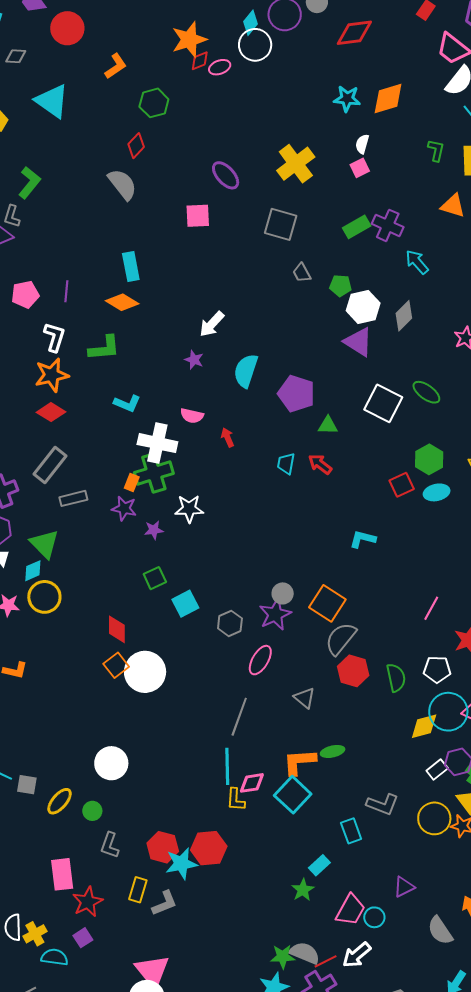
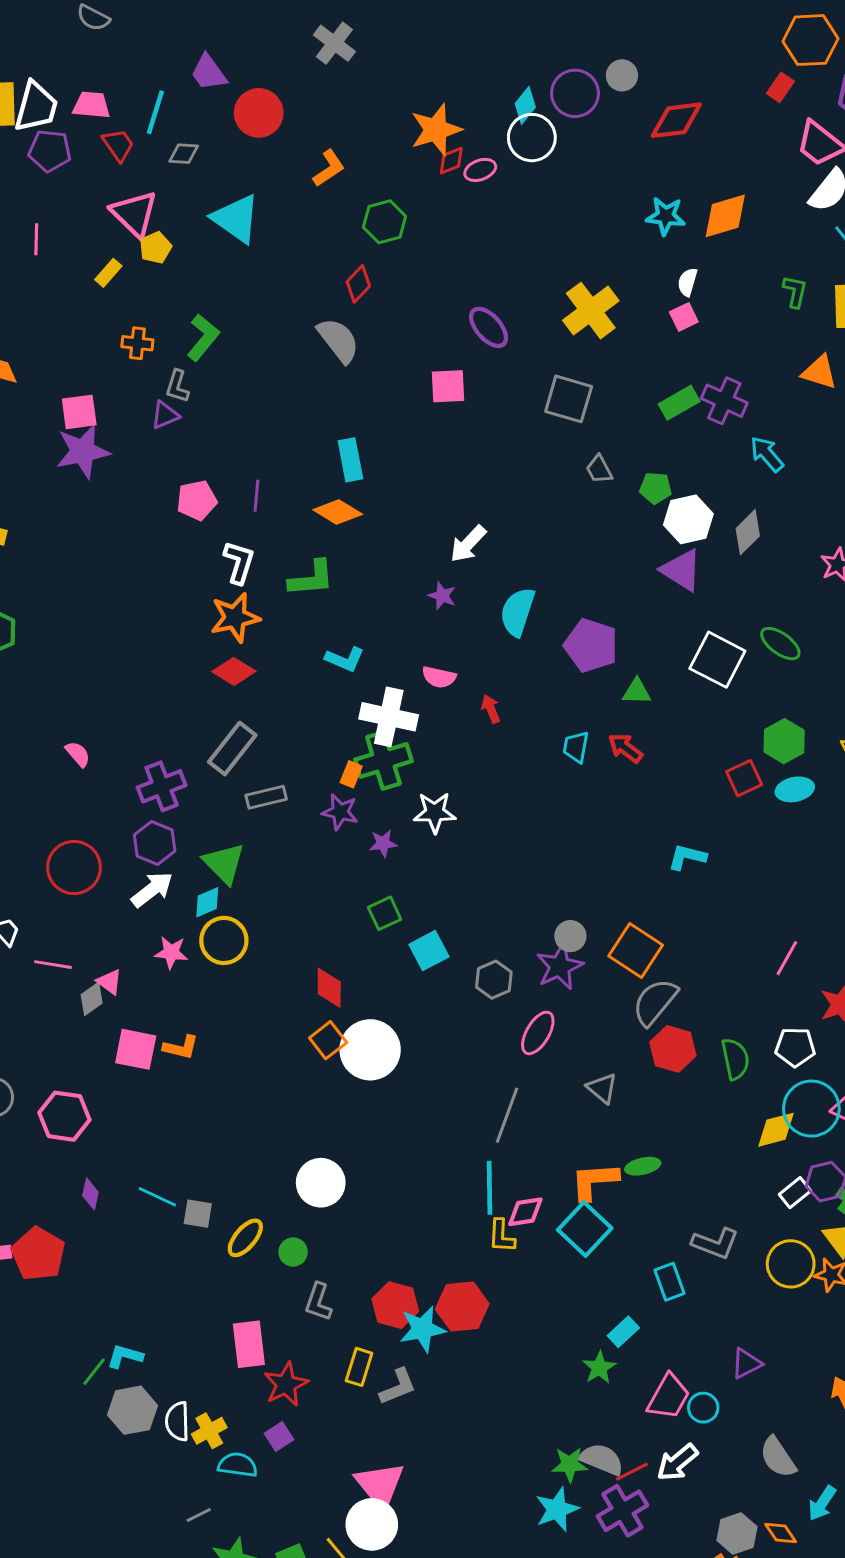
gray semicircle: (440, 931) -> (778, 1457), moved

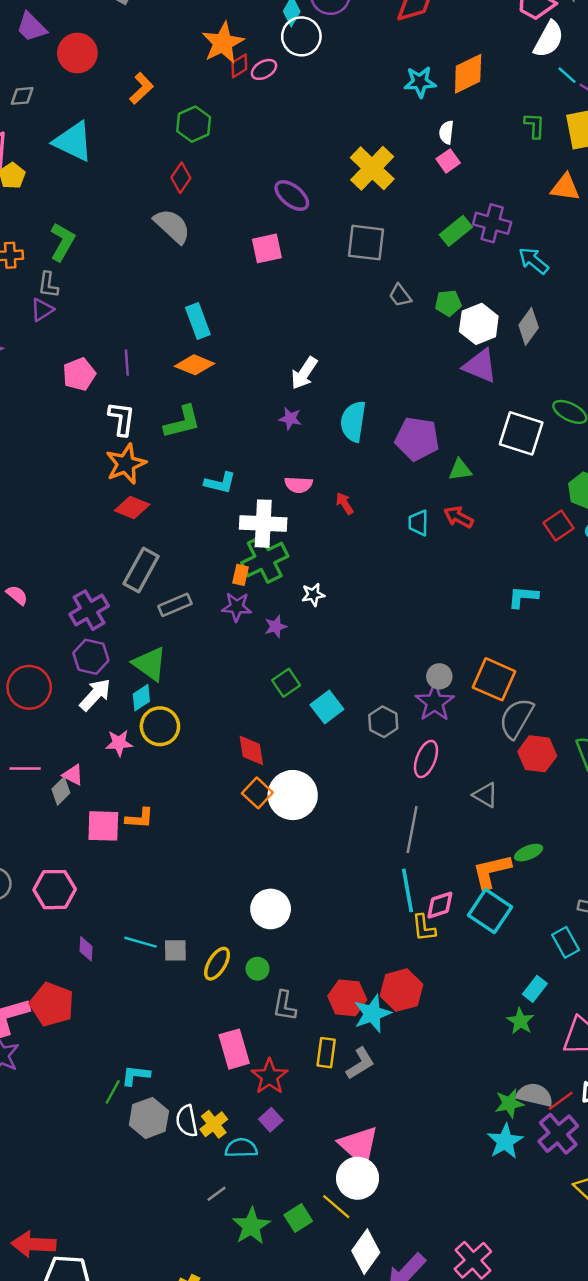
white star: (435, 812) -> (313, 595), size x0.7

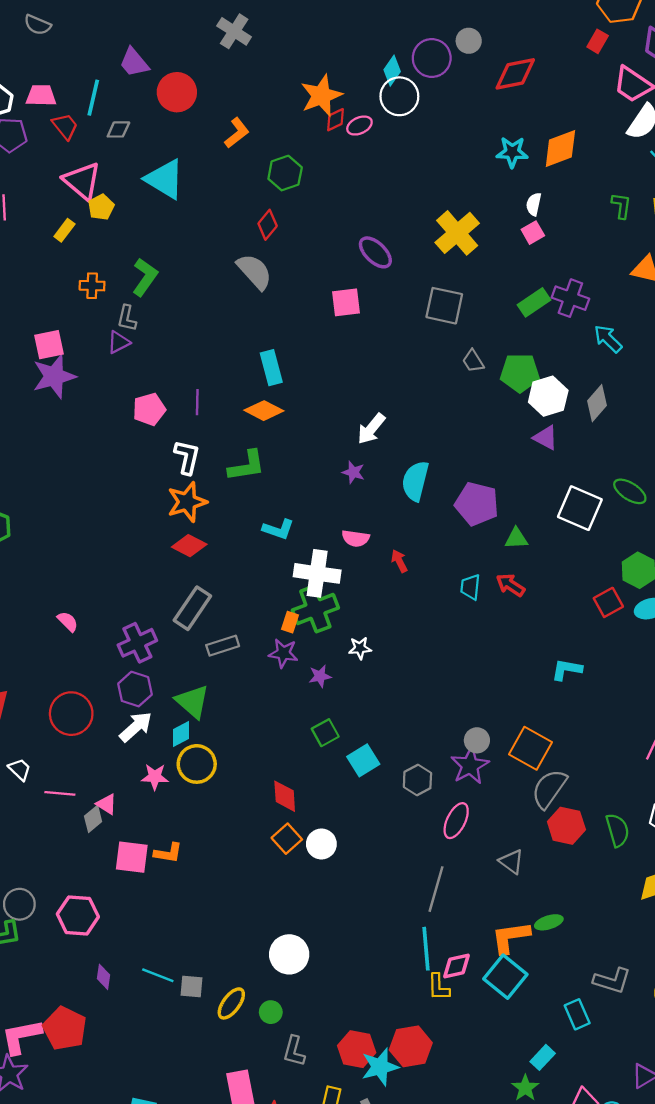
green pentagon: (448, 303) -> (520, 373), size x1.5
purple triangle: (480, 366) -> (546, 438), size x0.7
white circle: (293, 795) -> (321, 844), size x0.6

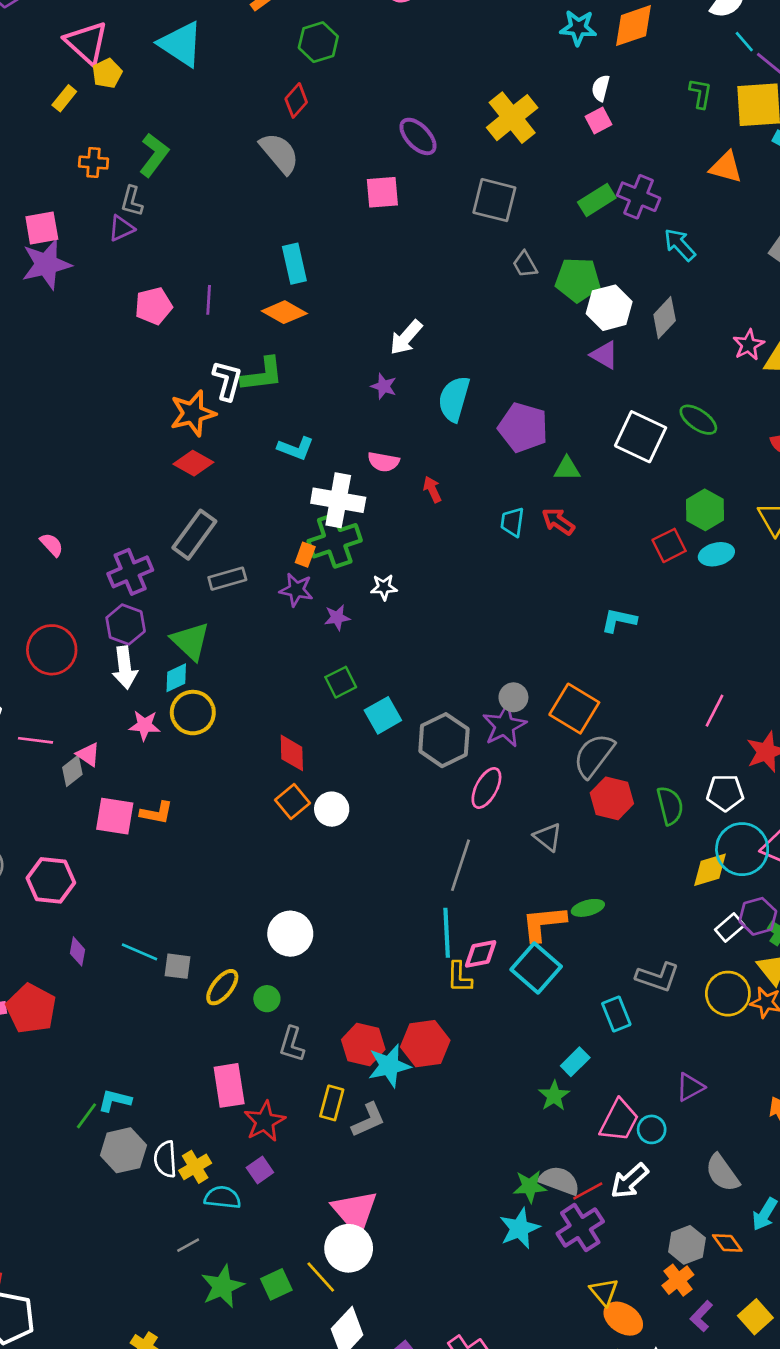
white L-shape: (187, 457) -> (227, 380), moved
white arrow: (136, 727) -> (125, 668), turned 123
gray hexagon: (417, 780) -> (444, 740), size x1.5

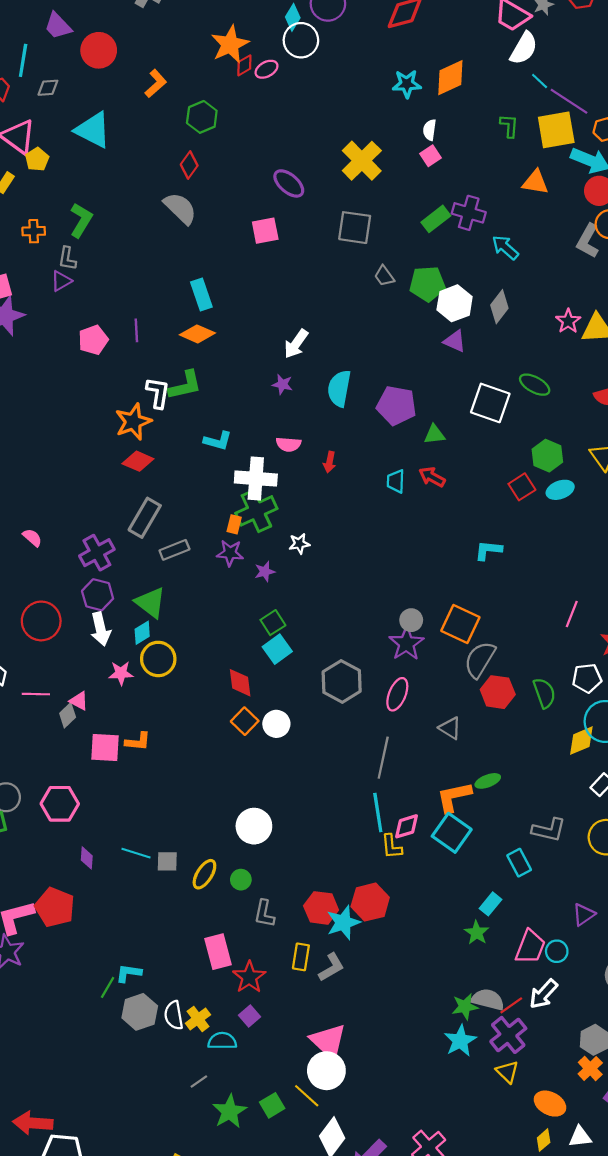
red arrow: (432, 489) -> (330, 462), turned -138
cyan square: (383, 715) -> (277, 649), moved
gray hexagon: (444, 740) -> (342, 681), moved
yellow triangle: (604, 1292) -> (507, 1072), moved

